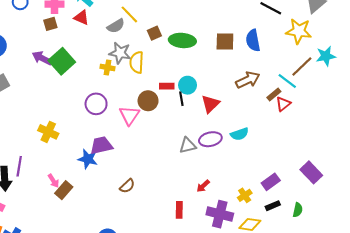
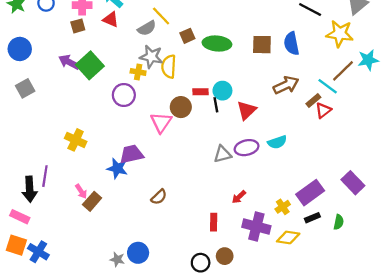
purple circle: (96, 104) -> (124, 95), moved
purple rectangle: (271, 182) -> (310, 193), size x1.4

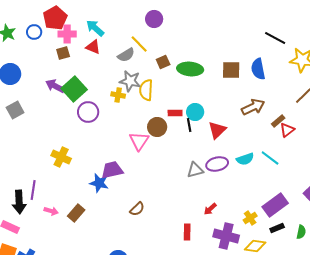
cyan line: (328, 86) -> (270, 158), moved
purple circle: (124, 95) -> (88, 112), moved
pink arrow: (81, 191) -> (51, 211), moved, turned -40

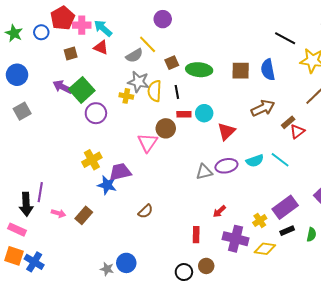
pink cross: (67, 34) -> (82, 25), moved
black line: (189, 125) -> (177, 92), moved
yellow cross: (61, 157) -> (92, 160), moved, turned 36

